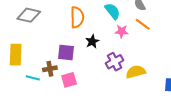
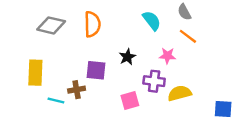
orange semicircle: (77, 17) -> (92, 24), moved
pink star: (122, 31) -> (167, 56), moved
purple cross: (115, 62) -> (154, 81), turned 36
pink square: (69, 80) -> (130, 101), moved

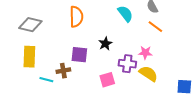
gray diamond: (51, 25) -> (30, 25), moved
pink star: (167, 56) -> (145, 53), moved
yellow semicircle: (179, 93) -> (148, 74), turned 48

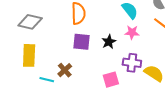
pink star: (145, 53) -> (132, 32), moved
purple square: (79, 55) -> (82, 42), moved
brown cross: (63, 71) -> (65, 70), turned -32

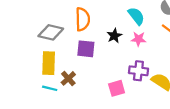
gray diamond: (30, 22) -> (51, 32), moved
black star: (109, 42) -> (114, 36), moved
yellow rectangle: (29, 55) -> (49, 63), moved

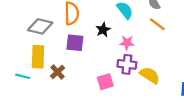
pink star: (138, 39) -> (127, 43), moved
cyan line: (50, 88) -> (23, 76), moved

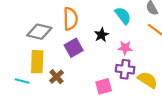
purple square: (75, 43) -> (74, 48), turned -36

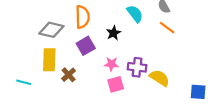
pink star: (125, 48) -> (111, 64), moved
cyan line: (22, 81) -> (24, 82), moved

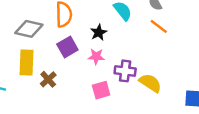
pink star: (111, 64) -> (96, 57), moved

